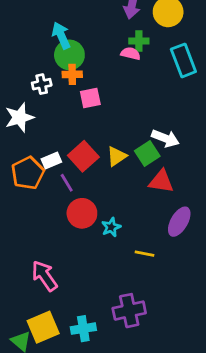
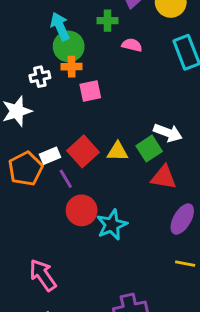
green cross: (139, 41) -> (107, 21), moved
yellow triangle: (117, 156) -> (118, 151), turned 35
cyan star: (111, 227) -> (112, 225), size x1.5
yellow line: (144, 254) -> (185, 264), moved

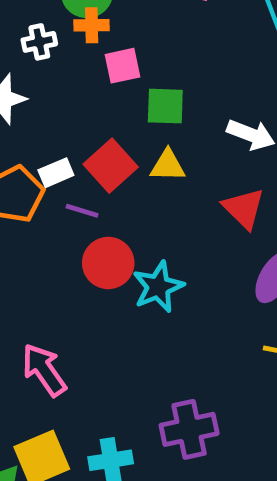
green square: (149, 149) -> (165, 106), moved, turned 35
red triangle: (164, 177) -> (244, 208), turned 36
purple line: (66, 179) -> (82, 211), turned -42

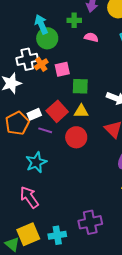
orange cross: (92, 25) -> (41, 64), moved, turned -32
white cross: (39, 42) -> (27, 59), size x1.5
red circle: (108, 263) -> (76, 137), moved
cyan star: (158, 287) -> (36, 162), moved

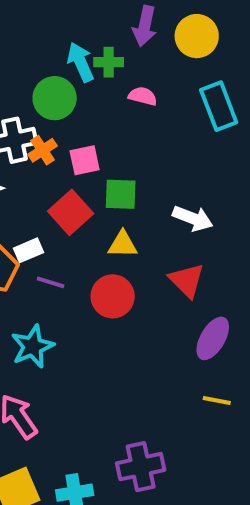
cyan arrow: (41, 24) -> (81, 62), moved
red square: (57, 111) -> (71, 212), moved

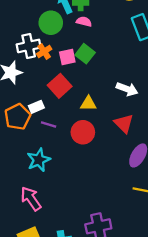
pink semicircle: (143, 96) -> (84, 22), moved
green square: (121, 194) -> (85, 54), moved, turned 36

